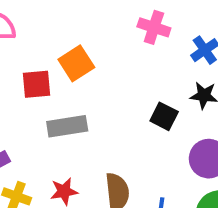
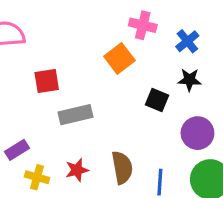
orange square: (76, 63) -> (119, 58), moved

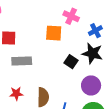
orange square: (119, 58) -> (54, 33), turned 30
black star: (189, 80) -> (92, 53), size x1.5

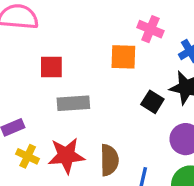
red star: (16, 94) -> (66, 156), size x1.6

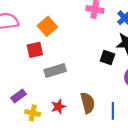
orange square: (123, 57) -> (47, 26), moved, turned -30
red star: (66, 156) -> (58, 106), size x0.6

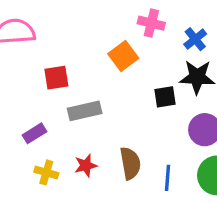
orange square: (47, 26) -> (123, 56), moved
black square: (107, 57) -> (165, 97), turned -32
purple rectangle: (18, 96) -> (34, 133), moved

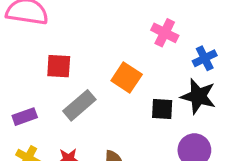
orange square: (123, 56) -> (127, 77), moved, turned -32
gray rectangle: (85, 111) -> (79, 105), turned -40

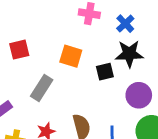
red square: (59, 66) -> (19, 50), moved

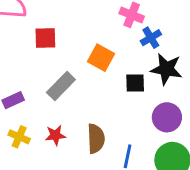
blue cross: (125, 24) -> (151, 38), moved

